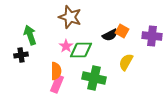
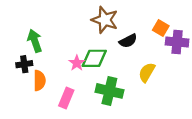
brown star: (70, 17) -> (105, 20), moved
orange square: (122, 31) -> (161, 28), moved
pink star: (66, 46) -> (77, 63), moved
orange semicircle: (56, 71) -> (39, 80), moved

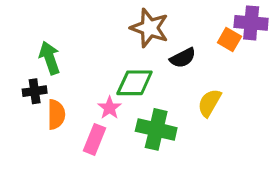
purple cross: (177, 42) -> (251, 23), moved
pink star: (77, 63) -> (110, 108), moved

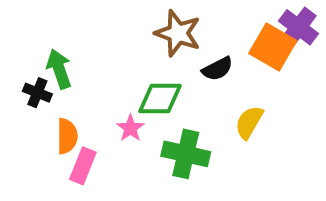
purple cross: (251, 23) -> (299, 27), turned 32
orange square: (229, 40) -> (273, 47), size x1.6
black cross: (35, 91) -> (37, 93), moved, turned 30
pink rectangle: (95, 139) -> (83, 166), moved

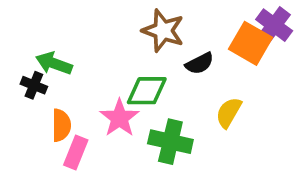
green arrow: (59, 69) -> (54, 63), turned -51
pink star: (130, 128) -> (119, 118), size x1.5

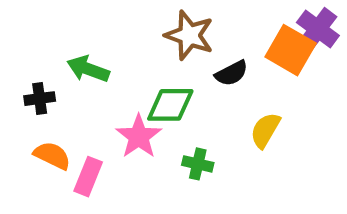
green arrow: (54, 63) -> (88, 69), moved
black cross: (34, 85) -> (40, 99), turned -30
orange semicircle: (61, 125) -> (52, 155), moved, turned -64
green cross: (170, 142) -> (198, 164), size x0.6

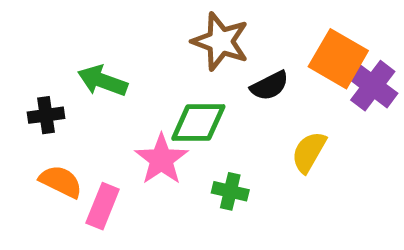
purple cross: (318, 29) -> (373, 86), moved

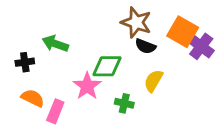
brown star: (220, 41) -> (136, 22), moved
black semicircle: (270, 86) -> (145, 46), turned 48
yellow semicircle: (309, 152) -> (153, 81), moved

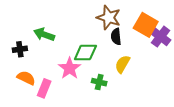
black semicircle: (145, 46) -> (116, 37), turned 63

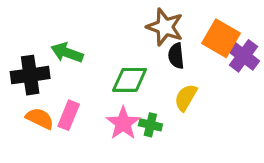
black cross: (20, 49) -> (30, 75), size x1.6
pink star: (70, 68) -> (123, 123), moved
pink rectangle: (44, 88) -> (69, 115), moved

